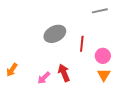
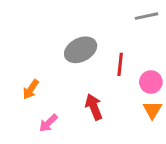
orange arrow: (12, 70) -> (31, 89), moved
pink arrow: (44, 78) -> (48, 123), moved

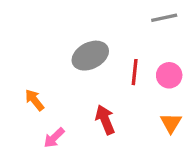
pink circle: (151, 82) -> (169, 75), moved
orange arrow: (31, 89) -> (34, 100), turned 108

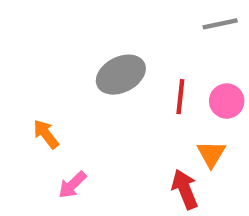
red arrow: (105, 120) -> (185, 189), moved
orange triangle: (171, 123) -> (211, 154), moved

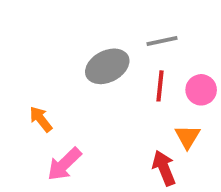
gray line: (220, 24) -> (162, 41), moved
pink arrow: (72, 185) -> (64, 164), size x1.4

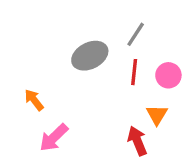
gray line: (162, 41) -> (136, 34), turned -45

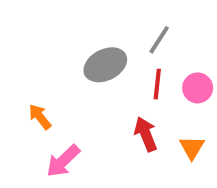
orange triangle: (157, 115) -> (192, 148), moved
red arrow: (137, 141) -> (146, 134), moved

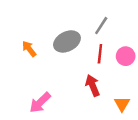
orange arrow: (40, 117) -> (29, 49), moved
orange triangle: (192, 148) -> (122, 104), moved

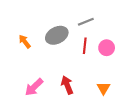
gray line: (101, 26) -> (86, 22), turned 35
red arrow: (93, 85) -> (67, 85), moved

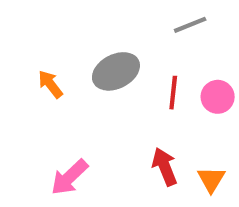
gray line: (86, 22) -> (190, 25), moved
red arrow: (67, 85) -> (165, 167), moved

